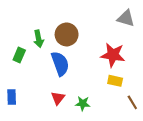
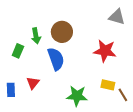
yellow rectangle: (115, 81) -> (108, 85), moved
red triangle: (58, 98) -> (33, 83), moved
green star: (83, 103) -> (77, 96), size x1.5

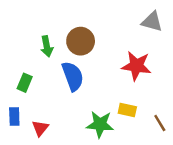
green rectangle: (18, 51) -> (25, 83), moved
red triangle: (33, 83) -> (40, 128), moved
yellow rectangle: (108, 85) -> (127, 110), moved

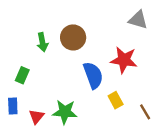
blue semicircle: (73, 76) -> (93, 75), moved
yellow rectangle: (127, 110) -> (116, 100), turned 49
green star: (100, 124) -> (65, 112), moved

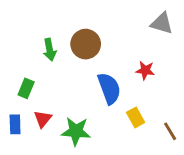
red star: (124, 60) -> (145, 70), size x0.6
red triangle: (36, 117) -> (43, 119), moved

